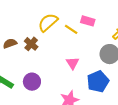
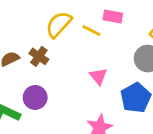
purple circle: (32, 82) -> (35, 97), moved

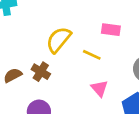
yellow line: (91, 30) -> (92, 55), moved

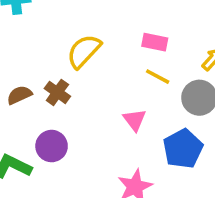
yellow line: (92, 55) -> (158, 77), moved

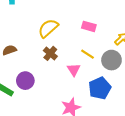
yellow line: (158, 77) -> (88, 54), moved
brown cross: (57, 92) -> (50, 53), moved

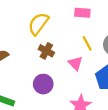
yellow line: (88, 54) -> (87, 43), turned 40
purple circle: (25, 81) -> (43, 84), moved

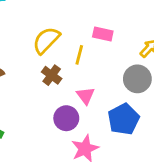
yellow line: (87, 43) -> (79, 55), moved, turned 35
purple circle: (43, 84) -> (66, 118), moved

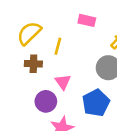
pink rectangle: (103, 34) -> (87, 20), moved
brown cross: (52, 75) -> (33, 64), turned -35

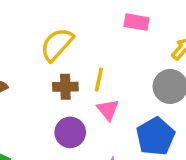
yellow line: (58, 46) -> (99, 80), moved
purple circle: (46, 101) -> (70, 132), moved

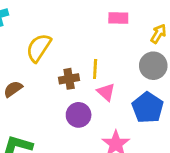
yellow semicircle: (57, 44) -> (39, 48), moved

